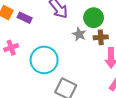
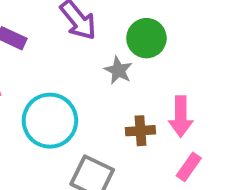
brown cross: (101, 37) -> (140, 131), moved

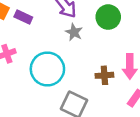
gray star: (118, 70) -> (74, 32), moved

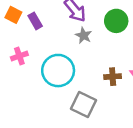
purple rectangle: (23, 17) -> (35, 21), turned 35

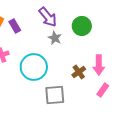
brown cross: (113, 77) -> (79, 72), turned -32
gray square: (84, 104) -> (55, 95), turned -30

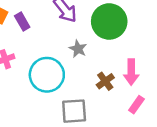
green circle: (82, 26) -> (109, 21), size x1.4
gray star: (55, 38) -> (78, 49), moved

